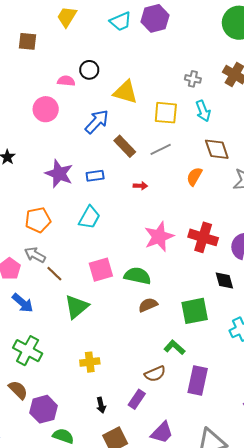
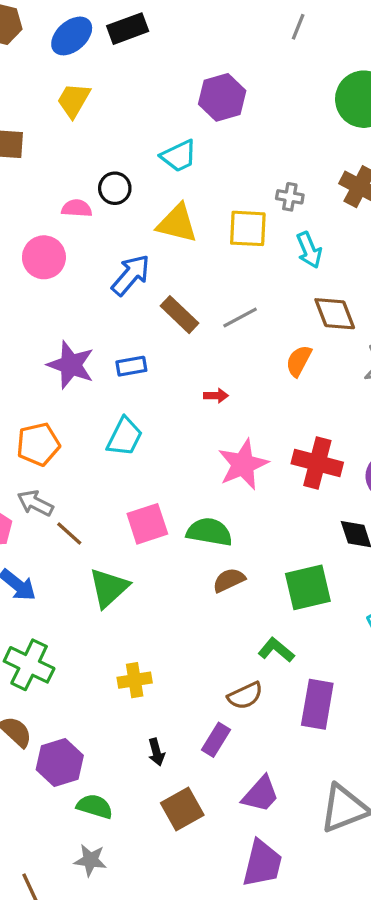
cyan trapezoid: (121, 21) -> (179, 156), moved
yellow square: (166, 113) -> (248, 228), moved
red arrow: (140, 186) -> (216, 396), moved

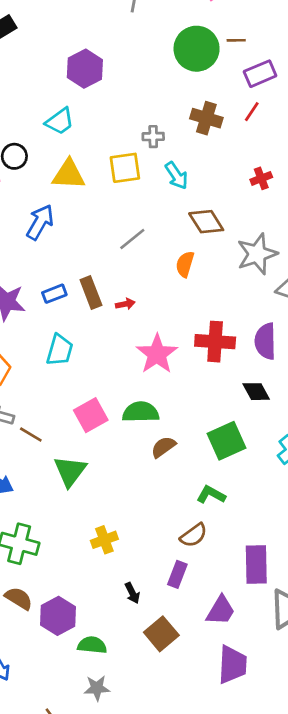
brown rectangle: (179, 315) -> (91, 293), moved, turned 36
purple rectangle: (317, 704) -> (256, 564), moved

